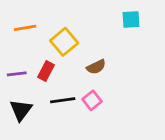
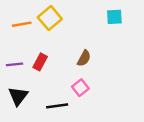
yellow square: (64, 42) -> (50, 18), moved
brown semicircle: (96, 67) -> (84, 58), turned -35
black line: (63, 100) -> (57, 106), moved

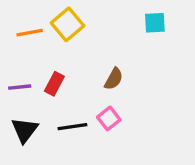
black line: (57, 106) -> (72, 127), moved

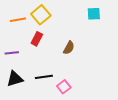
red rectangle: (54, 84) -> (37, 39), moved
pink square: (109, 118) -> (64, 87), moved
black triangle: (25, 130) -> (15, 79), turned 36

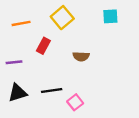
yellow square: (41, 15) -> (62, 18), moved
brown semicircle: (69, 48) -> (81, 56), turned 64

